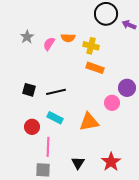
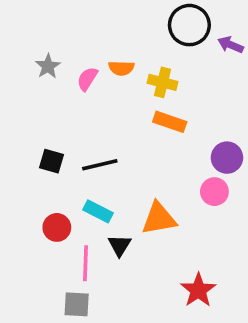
pink circle: (112, 103) -> (214, 192), moved
black triangle: (78, 163) -> (120, 245), moved

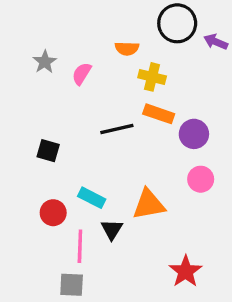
orange semicircle: (121, 68) -> (127, 48), moved
purple circle: (227, 158) -> (194, 134), moved
black line: (100, 165) -> (117, 129), moved

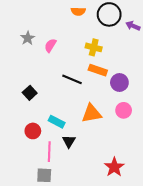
orange semicircle: (127, 48) -> (78, 11), moved
black line: (117, 129) -> (72, 79), turned 36
black square: (48, 151) -> (30, 93), turned 32
orange triangle: (149, 204) -> (92, 113), moved

